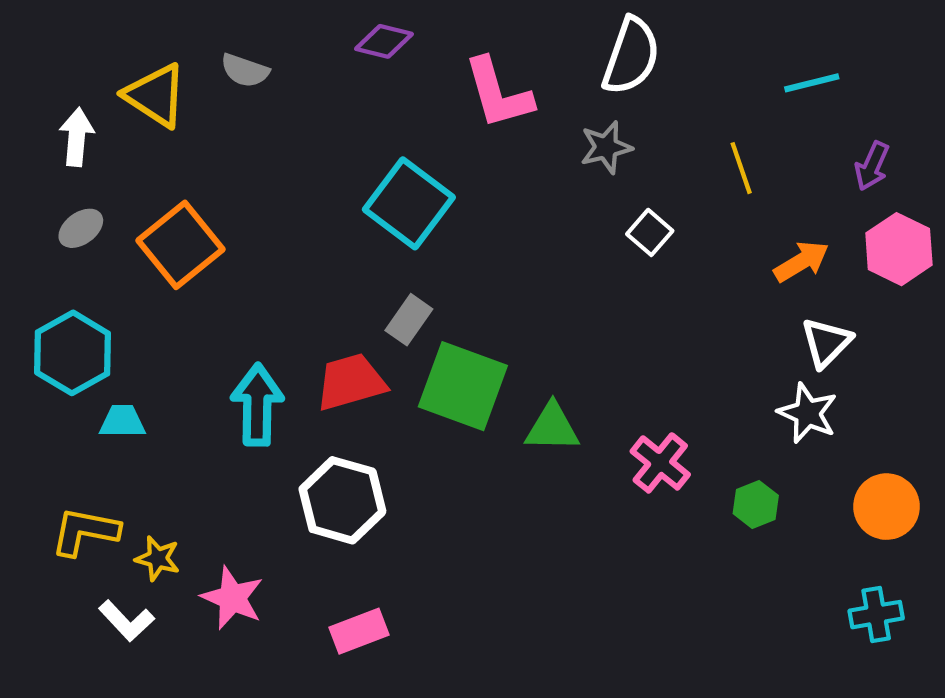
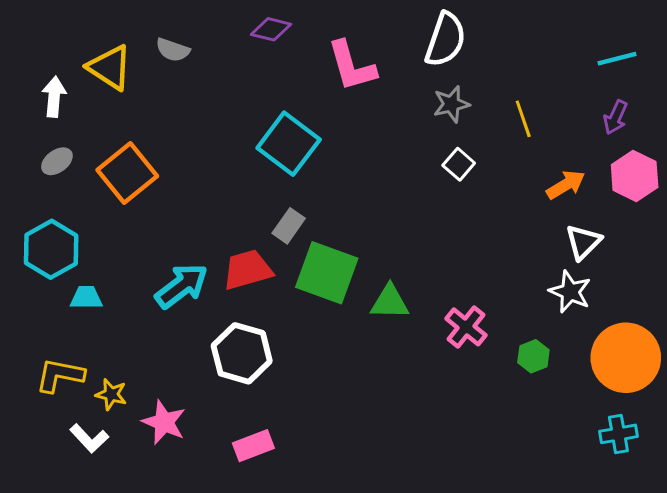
cyan line: (812, 83) -> (617, 59), moved
gray star: (606, 147) -> (451, 104), moved
cyan arrow: (257, 405) -> (182, 286), turned 52
orange circle: (886, 507) -> (626, 358), size x1.5

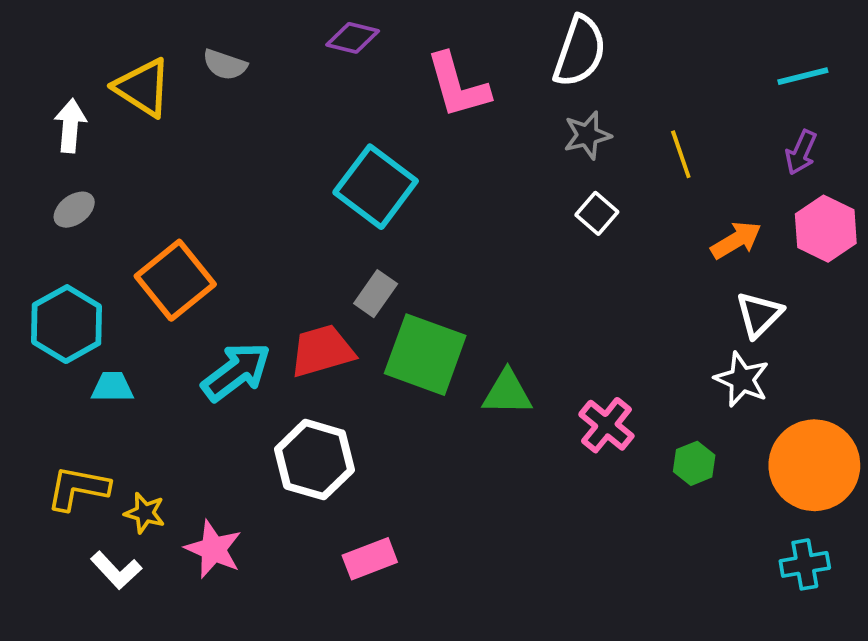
orange square: (127, 173) -> (175, 280), moved
pink rectangle: (253, 446) -> (370, 559), moved

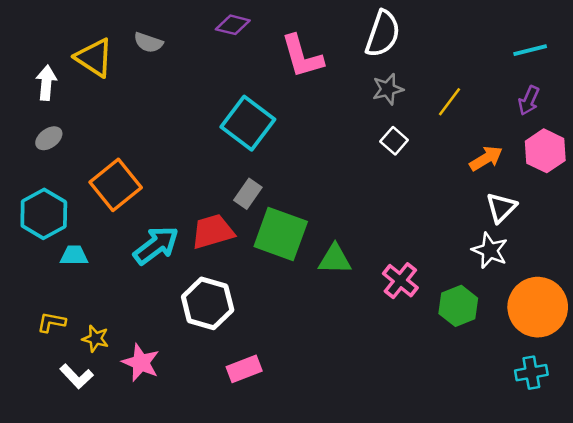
yellow line: (681, 154) -> (450, 102), turned 56
green hexagon: (694, 463) -> (458, 306), size x1.4
yellow L-shape: (78, 488) -> (51, 322), size x0.7

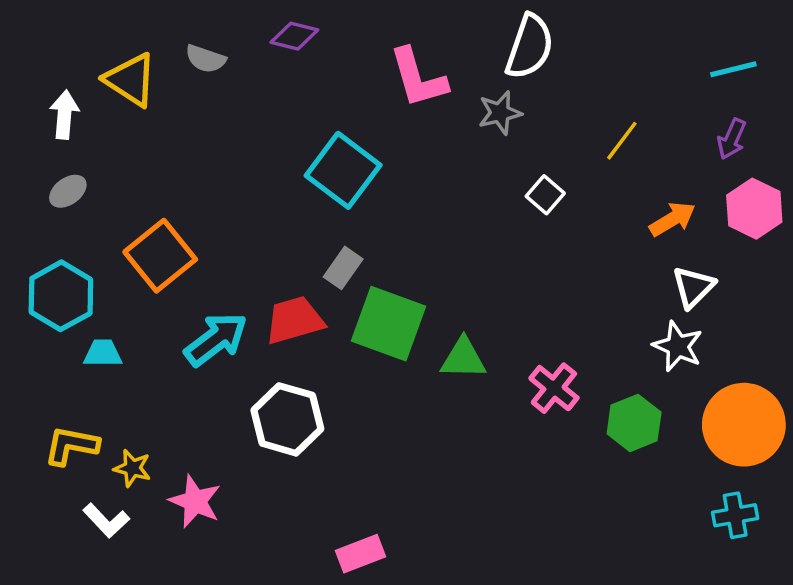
purple diamond: (233, 25) -> (294, 36), moved
gray star: (388, 89) -> (500, 113), moved
yellow L-shape: (51, 322) -> (71, 446), size x1.4
pink rectangle: (244, 369) -> (361, 554), moved

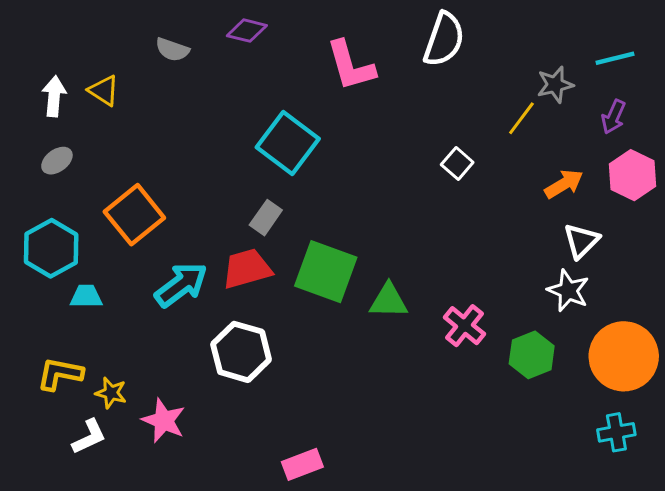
yellow triangle: (131, 80) -> (104, 90), moved, size x0.7
gray star: (500, 113) -> (555, 85), moved
gray rectangle: (343, 268) -> (266, 218), moved
white L-shape: (106, 521) -> (89, 437), turned -72

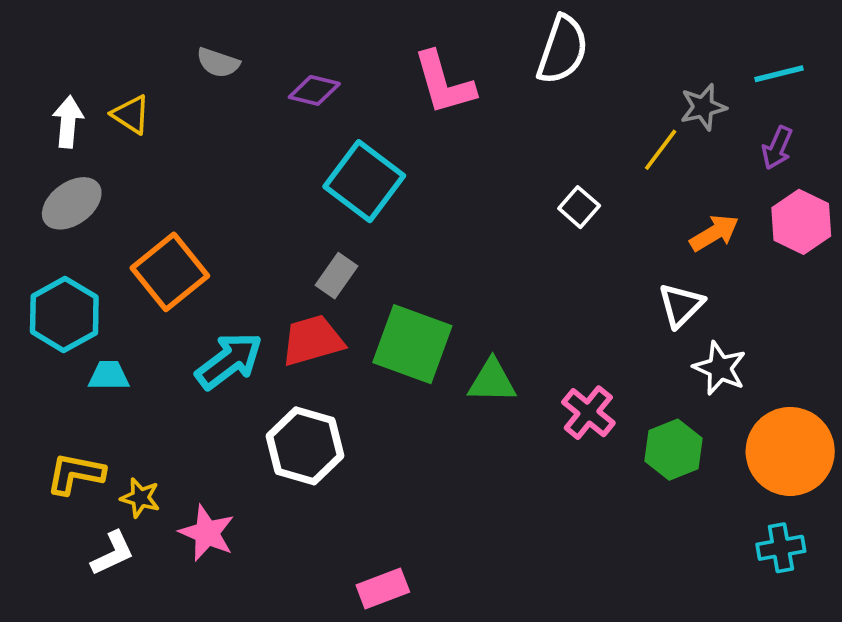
purple diamond: (247, 31) -> (314, 90), moved
gray ellipse: (57, 161) -> (72, 203), size x1.5
white triangle: (581, 241) -> (681, 305), moved

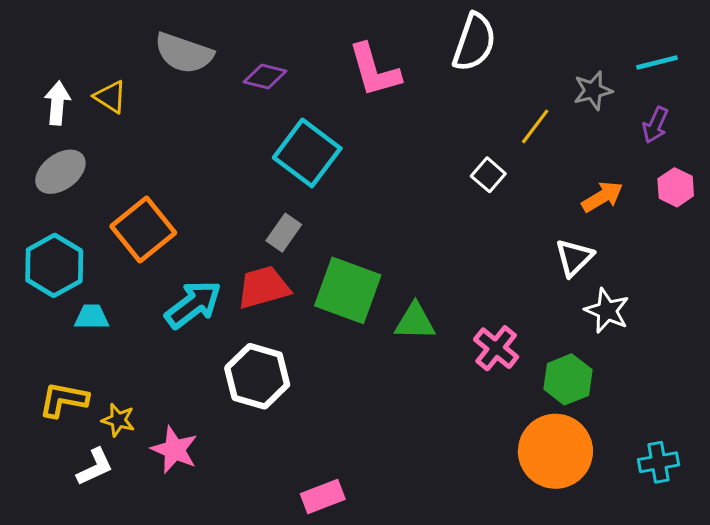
gray semicircle: (218, 63) -> (184, 53), size x1.6
yellow line: (661, 150) -> (535, 126), moved
pink hexagon: (801, 222) -> (676, 187), size x0.7
orange circle: (790, 451) -> (555, 451), moved

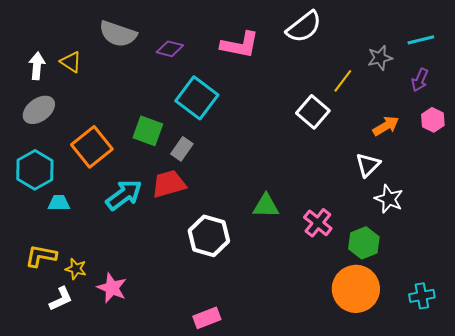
white semicircle: (474, 42) -> (304, 27), turned 33
pink L-shape: (374, 70) -> (240, 45), turned -63
white square: (488, 175) -> (313, 112), size x1.5
green square: (348, 290) -> (148, 131), moved, size x0.7
white hexagon: (257, 376) -> (209, 236), moved

